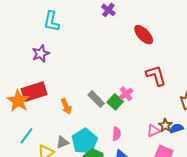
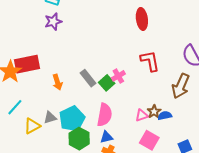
red ellipse: (144, 35) -> (142, 19), turned 30
purple star: (41, 54) -> (53, 21), moved
pink semicircle: (116, 134) -> (105, 115), size x1.6

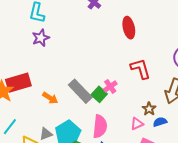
gray rectangle: (88, 78) -> (80, 91), size x1.4
orange arrow: (57, 82) -> (50, 98), turned -35
brown star: (154, 112) -> (149, 109), moved

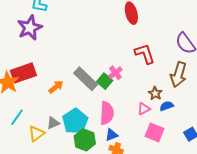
purple star: (41, 38) -> (30, 28), moved, size x1.4
orange arrow: (50, 98) -> (56, 87), turned -70

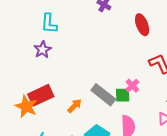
purple star: (30, 28) -> (43, 50), size x0.7
green square: (105, 81) -> (123, 95), turned -35

